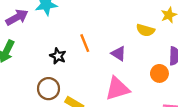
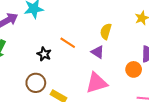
yellow semicircle: (145, 30) -> (106, 31), moved, turned 91
orange line: (85, 43) -> (68, 43), turned -35

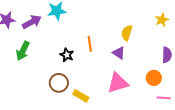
orange line: (68, 43) -> (90, 44), turned 49
orange circle: (134, 69) -> (154, 78), moved

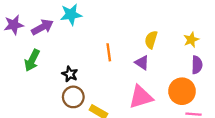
yellow star: (162, 20) -> (191, 40), moved
black star: (67, 55) -> (70, 74), moved
orange circle: (154, 78) -> (182, 91), size x1.5

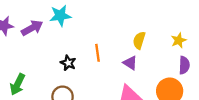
green arrow: (32, 60) -> (17, 84), moved
black star: (70, 74) -> (68, 63), moved

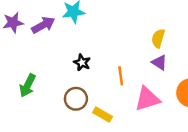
orange line: (97, 53) -> (121, 76), moved
purple triangle: (130, 63) -> (159, 63), moved

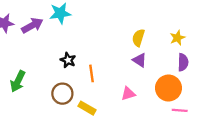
orange line: (121, 76) -> (91, 73), moved
pink triangle: (147, 99) -> (128, 94), size x0.6

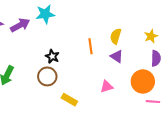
orange line: (91, 73) -> (91, 46), moved
brown circle: (62, 94) -> (47, 76), moved

